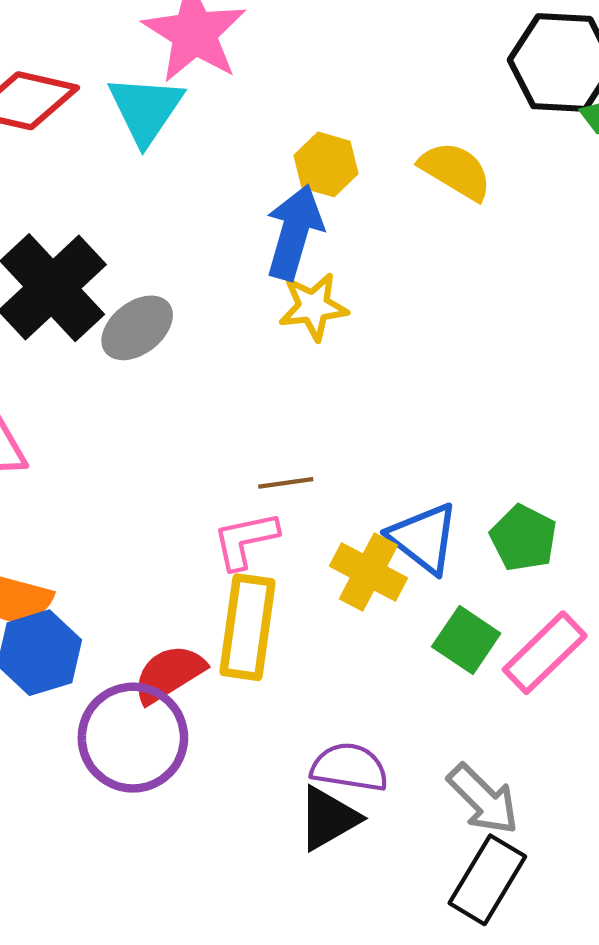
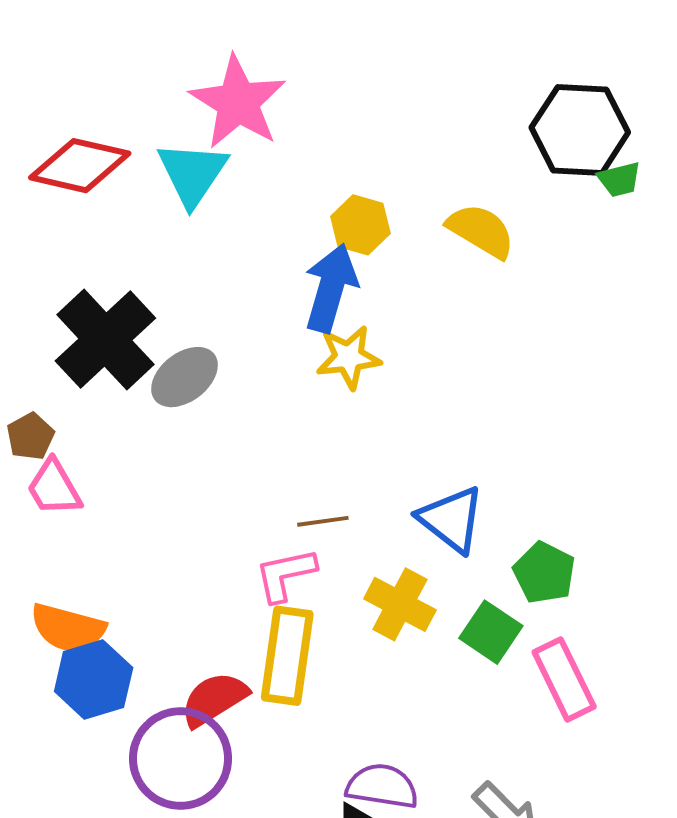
blue triangle: (424, 538) -> (451, 519), moved
green square: (466, 640) -> (491, 632), moved
pink rectangle: (545, 653) -> (564, 679), turned -72

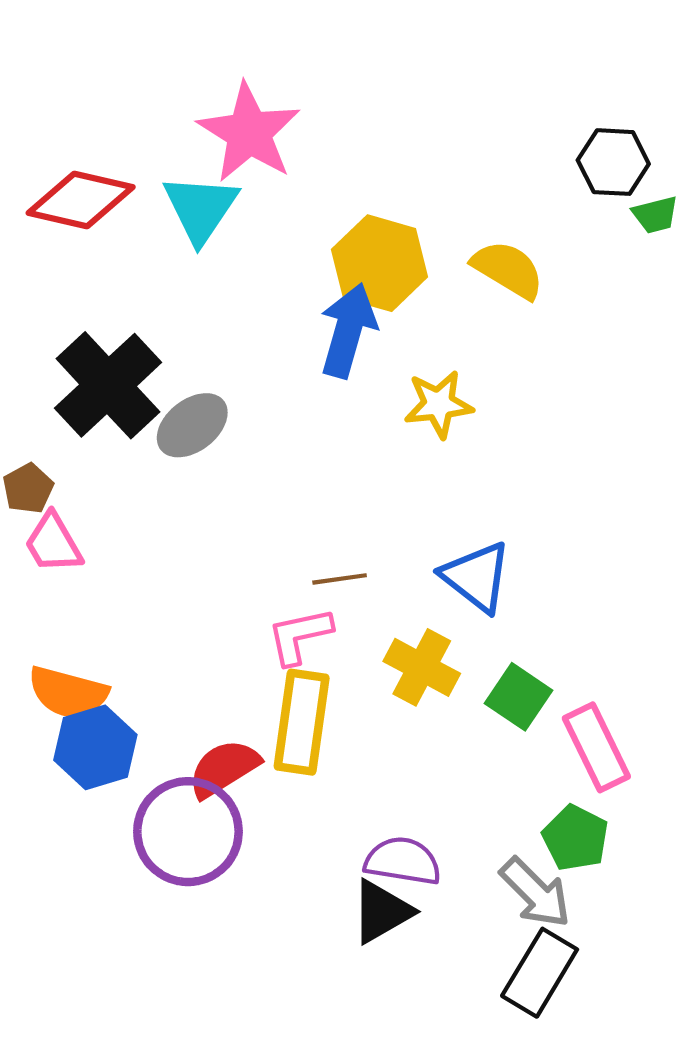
black hexagon: (580, 130) -> (613, 162), size x0.7
yellow hexagon: (360, 225) -> (380, 263), size x1.5
yellow star: (349, 357) -> (439, 404), moved
green pentagon: (544, 573) -> (575, 838), moved

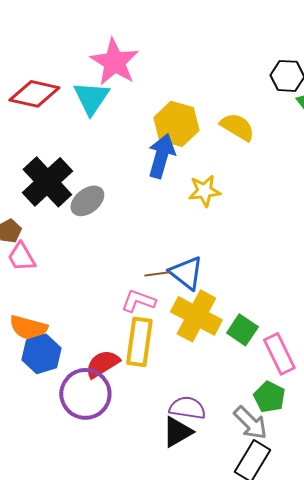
blue triangle: (476, 577) -> (186, 273), moved
pink L-shape: (300, 636) -> (138, 301), turned 32
yellow cross: (422, 667) -> (196, 316), size x1.4

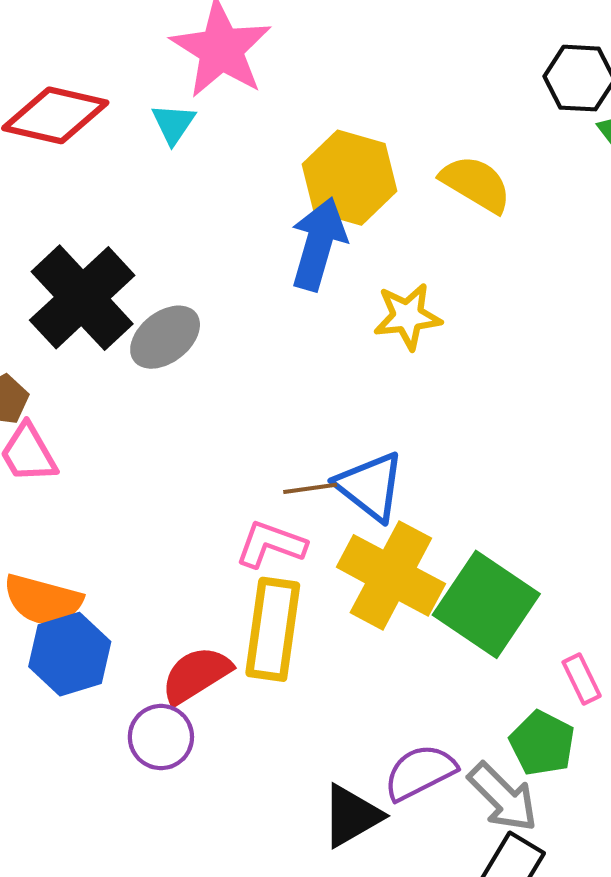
cyan triangle: (91, 98) -> (173, 124), size x0.6
green square: (242, 330) -> (486, 604), size x1.6
pink rectangle: (279, 354) -> (582, 679), moved, size x0.6
purple circle: (85, 394) -> (161, 737), size x0.6
purple semicircle: (187, 408) -> (420, 772), moved, turned -36

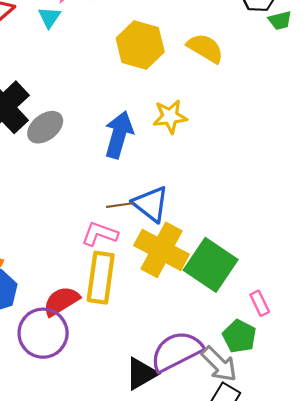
blue arrow: (318, 244) -> (119, 135), moved
purple circle: (161, 737) -> (43, 333), size x1.5
purple semicircle: (420, 772) -> (176, 351), size x1.4

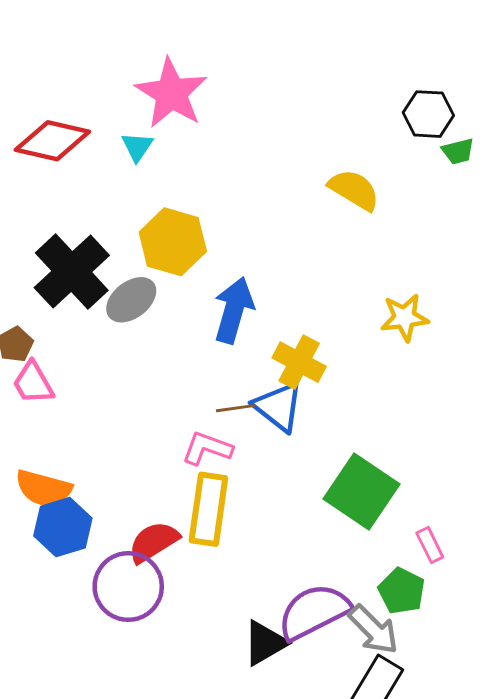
yellow hexagon: (140, 45) -> (173, 242), moved
yellow star: (170, 117) -> (405, 318), moved
yellow cross: (161, 250) -> (299, 362), moved, size x0.7

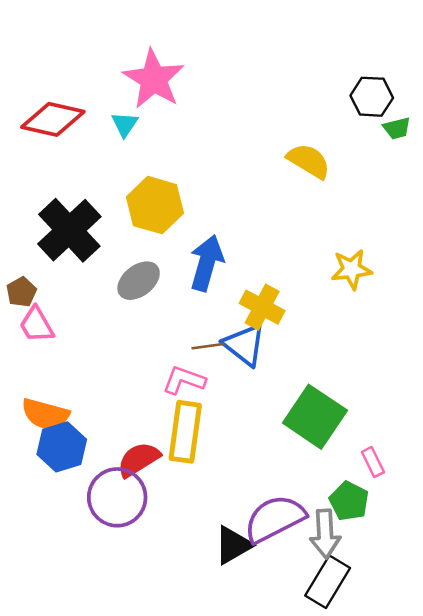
gray ellipse: (131, 300) -> (139, 281), moved
gray arrow: (373, 630) -> (325, 534), turned 42

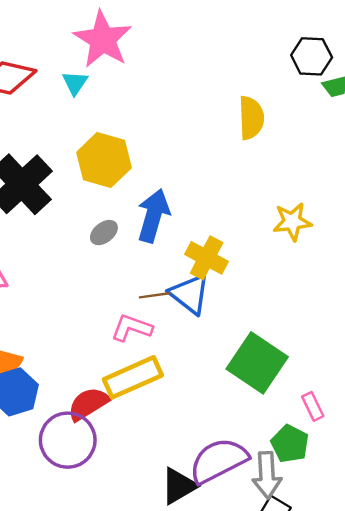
yellow semicircle: (309, 161) -> (251, 118), turned 57
gray ellipse: (139, 281) -> (104, 233), moved, size x0.7
yellow rectangle: (185, 432) -> (133, 377), turned 58

